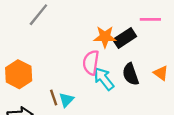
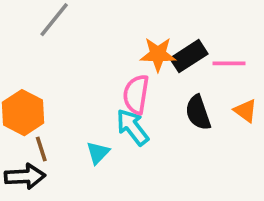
pink line: (150, 19) -> (229, 63), moved
cyan arrow: (104, 79) -> (132, 127), moved
brown line: (54, 97) -> (41, 149), moved

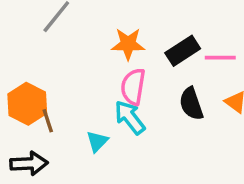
orange star: (158, 54) -> (128, 44), moved
brown line: (41, 149) -> (48, 121), moved

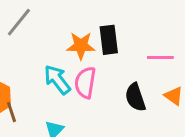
black rectangle: (183, 51) -> (109, 40), moved, turned -64
cyan arrow: (130, 117) -> (57, 80), moved

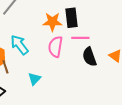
pink line: (160, 58) -> (80, 38), moved
cyan arrow: (57, 80) -> (19, 45), moved

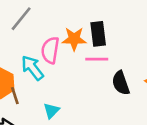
pink line: (80, 38) -> (97, 59), moved
pink semicircle: (55, 47) -> (50, 50), moved

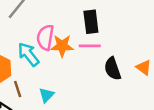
orange star: (74, 39) -> (62, 46), moved
brown line: (15, 96) -> (18, 89), moved

